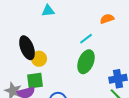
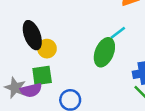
cyan line: (86, 39) -> (118, 33), moved

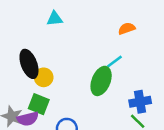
green square: (42, 75) -> (39, 104), turned 30

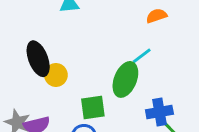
blue cross: (140, 102) -> (159, 112), moved
green square: (39, 104) -> (93, 108), moved, turned -30

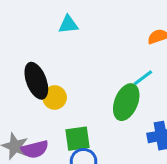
green square: (93, 108) -> (77, 139), moved

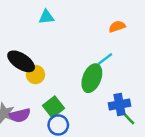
black ellipse: (36, 81) -> (21, 61), turned -36
green square: (77, 139) -> (53, 107), turned -30

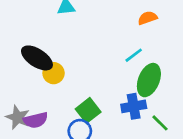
green ellipse: (92, 78) -> (149, 80), moved
blue cross: (119, 105) -> (134, 106), moved
green square: (53, 107) -> (88, 110), moved

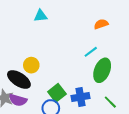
black ellipse: (37, 58) -> (19, 80), moved
blue cross: (134, 106) -> (81, 97), moved
purple semicircle: (36, 120) -> (18, 100), turned 30

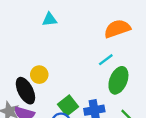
orange semicircle: (101, 24) -> (117, 29), size x1.6
black ellipse: (19, 80) -> (25, 91), turned 30

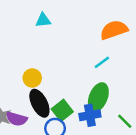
green ellipse: (118, 80) -> (98, 97), moved
black ellipse: (25, 91) -> (39, 103), moved

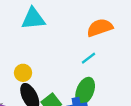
cyan triangle: (43, 20) -> (33, 19), size x1.6

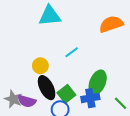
cyan line: (88, 58) -> (72, 52), moved

